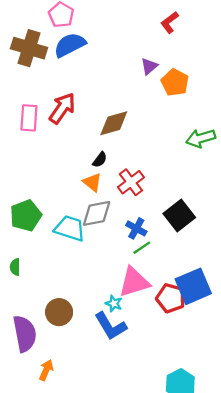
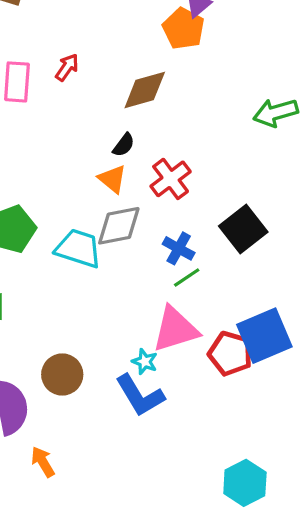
orange pentagon: (175, 82) -> (183, 29), moved
red arrow: (62, 108) -> (67, 67), size x0.6
orange arrow: (46, 370) -> (43, 462), turned -54

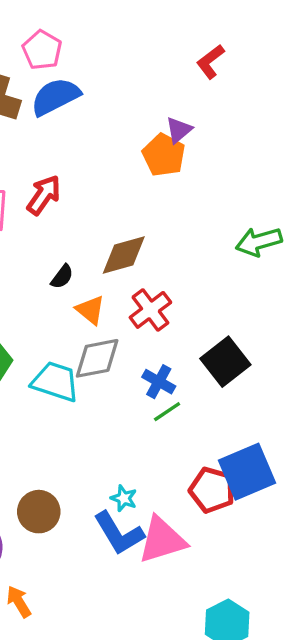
red arrow: (67, 67) -> (44, 195), size x1.4
brown diamond: (145, 90) -> (124, 255), moved
black semicircle: (124, 145) -> (62, 277), moved
pink triangle: (175, 329) -> (162, 540), moved

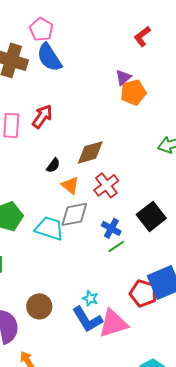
blue semicircle: (55, 97) -> (49, 57), turned -96
orange pentagon: (164, 155) -> (133, 92), moved, turned 30

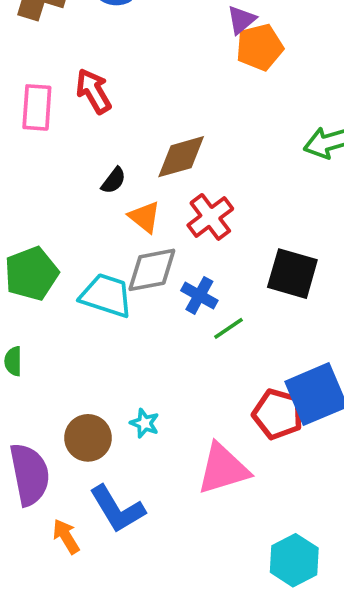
red arrow: (42, 116) -> (93, 91), turned -65
black square: (151, 216) -> (292, 274), turned -36
blue cross: (111, 228) -> (199, 295), moved
cyan star: (90, 298) -> (145, 423), moved
blue L-shape: (87, 319) -> (117, 509), moved

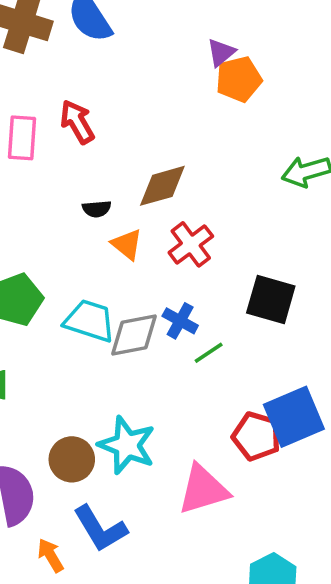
black semicircle: (114, 180) -> (97, 209), turned 48
gray diamond: (152, 270) -> (134, 335), moved
cyan star: (145, 423) -> (127, 445), size x2.0

